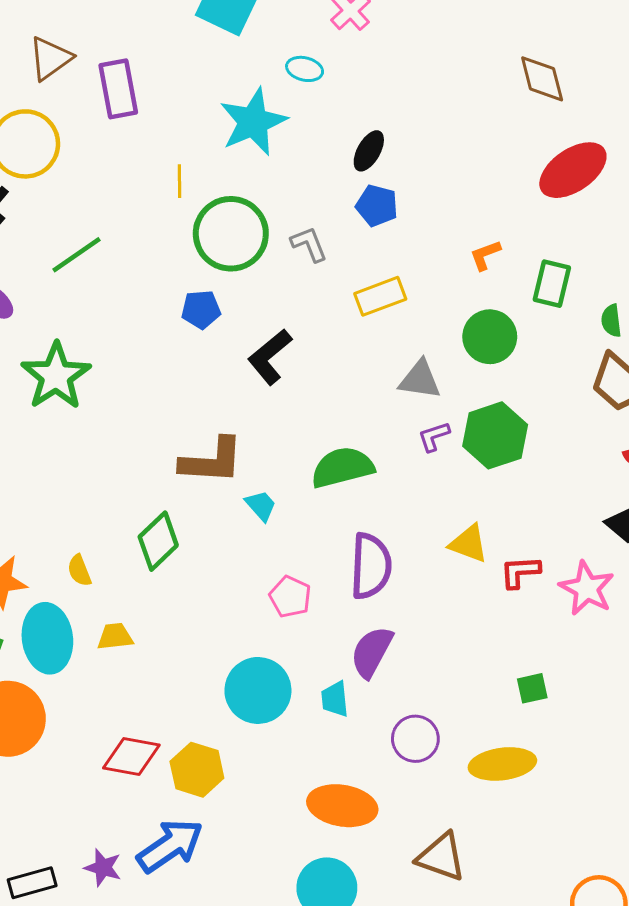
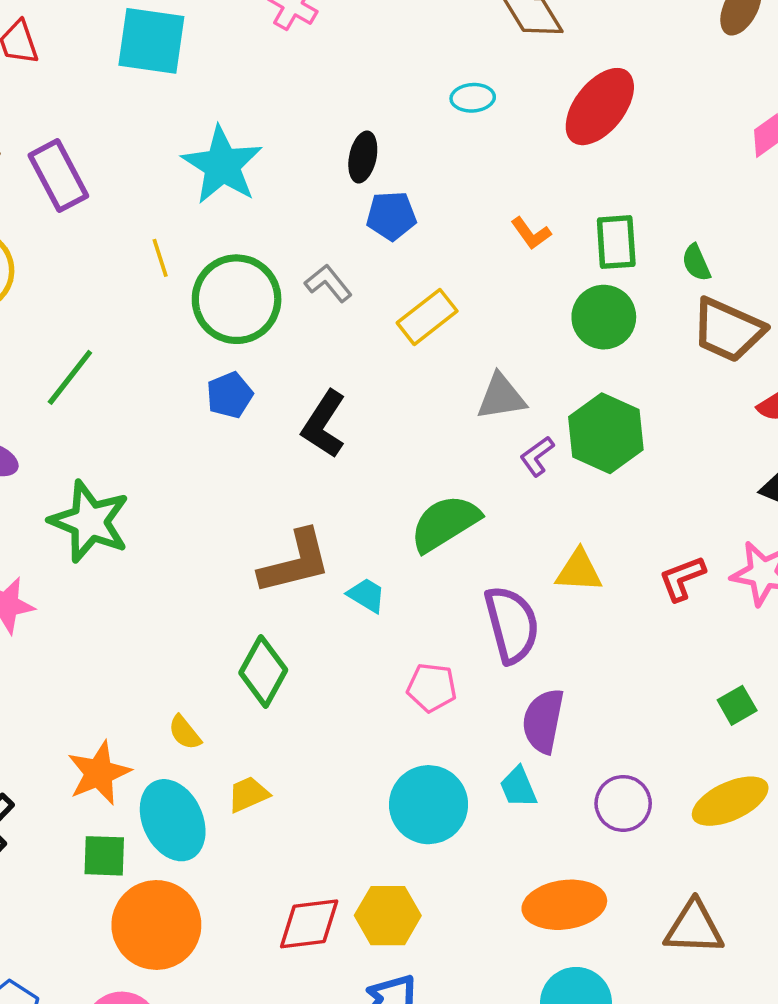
cyan ellipse: (305, 69) -> (473, 98), moved
orange L-shape: (485, 255) -> (531, 233), turned -88
green circle: (490, 337) -> (604, 317), moved
yellow triangle: (469, 544) -> (579, 571), moved

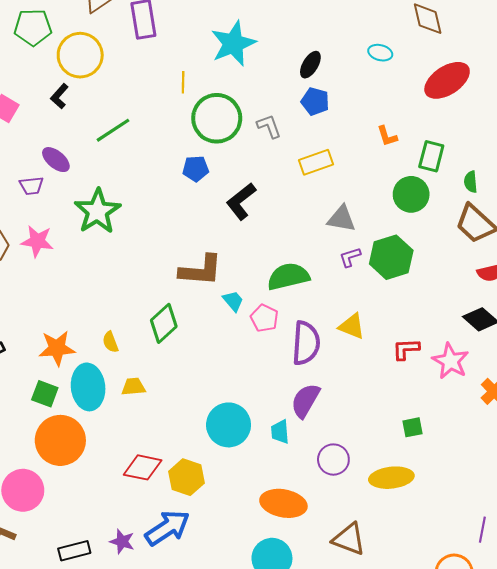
pink pentagon: (432, 688) -> (264, 318), moved

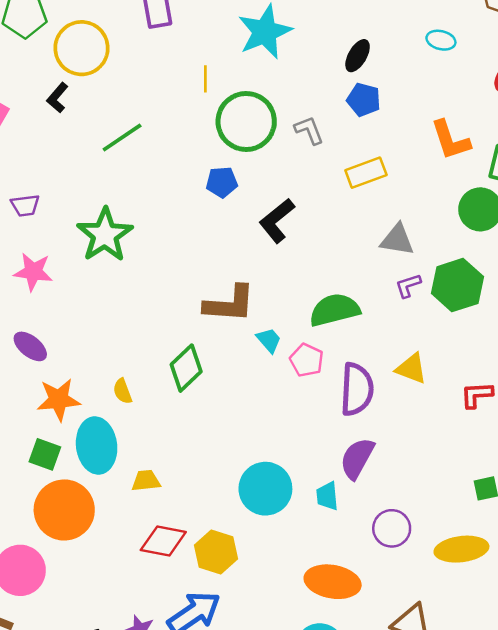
orange L-shape: (387, 136) -> (450, 140), size x1.6
purple ellipse: (56, 160) -> (30, 346), moved
yellow trapezoid: (133, 387) -> (146, 481), moved

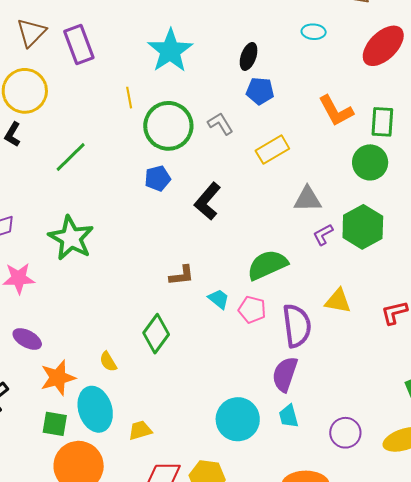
brown L-shape: (229, 304) -> (182, 275), size x0.6
purple semicircle: (357, 458) -> (285, 374), moved

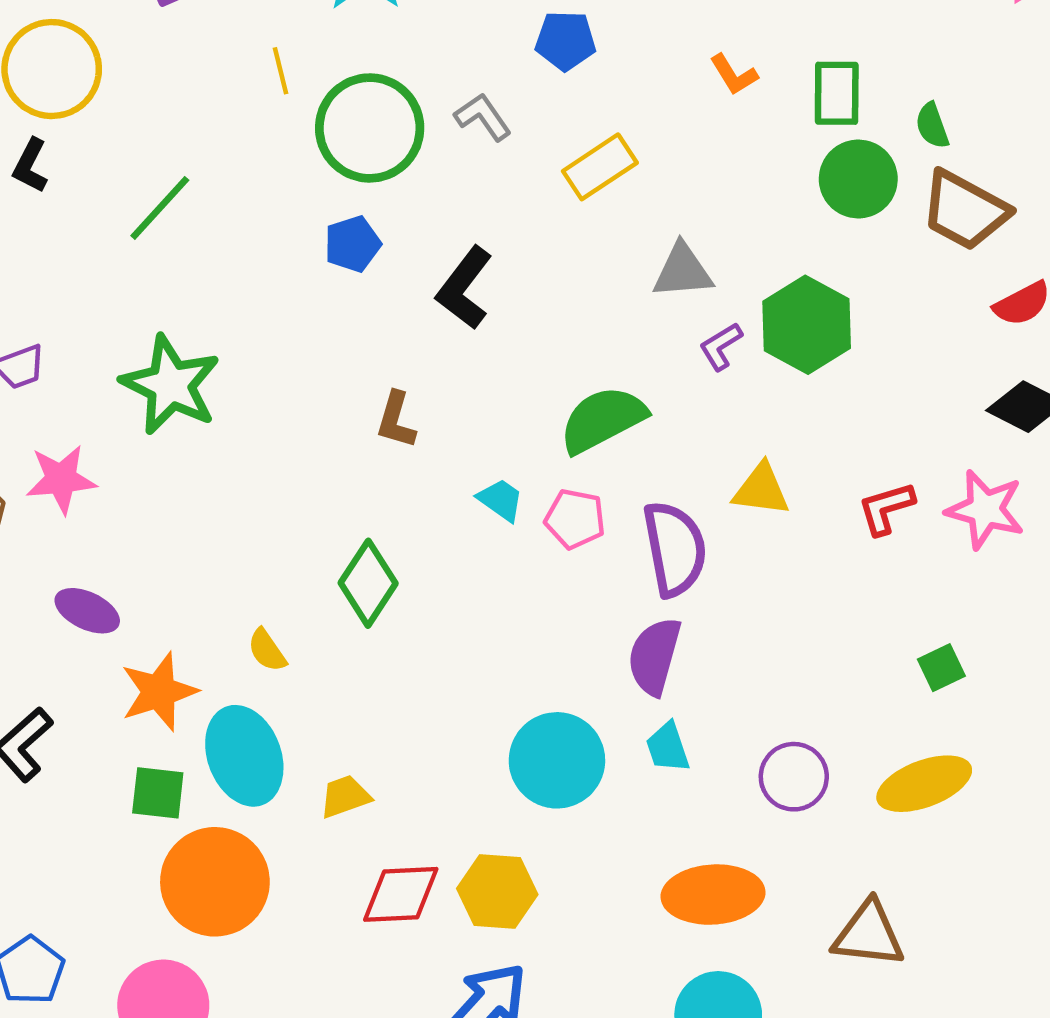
orange L-shape: (336, 111) -> (734, 75), size x0.6
green circle: (370, 162) -> (858, 179), moved
brown L-shape: (182, 275) -> (396, 420), moved, turned 116

